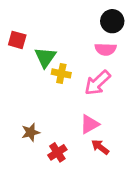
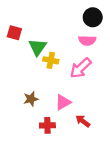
pink triangle: (89, 124) -> (63, 102), moved
brown star: (31, 132) -> (31, 99), moved
red cross: (57, 152) -> (47, 125), turned 32

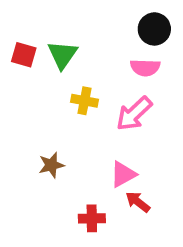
green triangle: (38, 47) -> (62, 55), moved
pink triangle: (63, 102) -> (123, 174), moved
red cross: (47, 125) -> (92, 218), moved

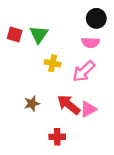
pink triangle: (123, 174) -> (88, 109), moved
red arrow: (138, 202) -> (69, 105), moved, size x1.5

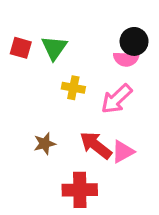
black circle: (96, 18) -> (134, 41), moved
red cross: (57, 137) -> (80, 190), size x1.5

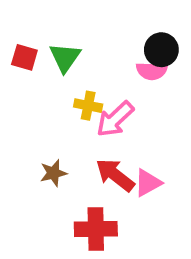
pink arrow: (116, 99) -> (115, 119), moved

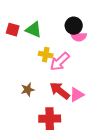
black circle: (161, 50) -> (74, 26), moved
green triangle: (65, 57) -> (34, 30), turned -42

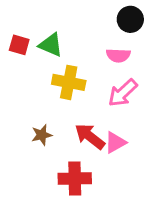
black circle: (74, 26) -> (130, 19), moved
yellow cross: (46, 55) -> (69, 82), size x1.5
pink arrow: (60, 62) -> (123, 93), moved

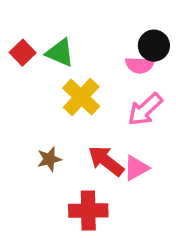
black circle: (130, 19) -> (154, 46), moved
red square: (19, 45) -> (23, 53), turned 30
yellow cross: (69, 82) -> (81, 97), turned 32

